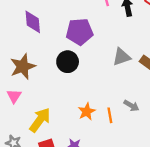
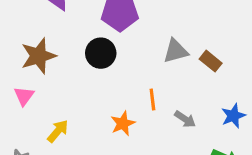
orange line: (110, 115) -> (152, 100), moved
yellow arrow: (40, 120) -> (58, 131), size x0.7

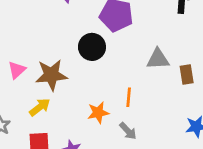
brown star: (38, 56) -> (51, 75), moved
brown rectangle: (211, 61) -> (187, 74), turned 30
gray arrow: (185, 119) -> (128, 131), moved

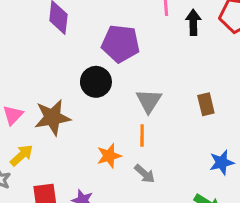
gray triangle: (158, 59) -> (149, 101), moved, turned -50
yellow arrow: (40, 107) -> (22, 155), moved

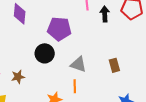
gray triangle: (149, 101) -> (78, 64), turned -42
brown star: (52, 117) -> (18, 77), size x0.6

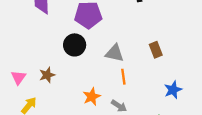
orange line: (75, 86) -> (123, 77), moved

